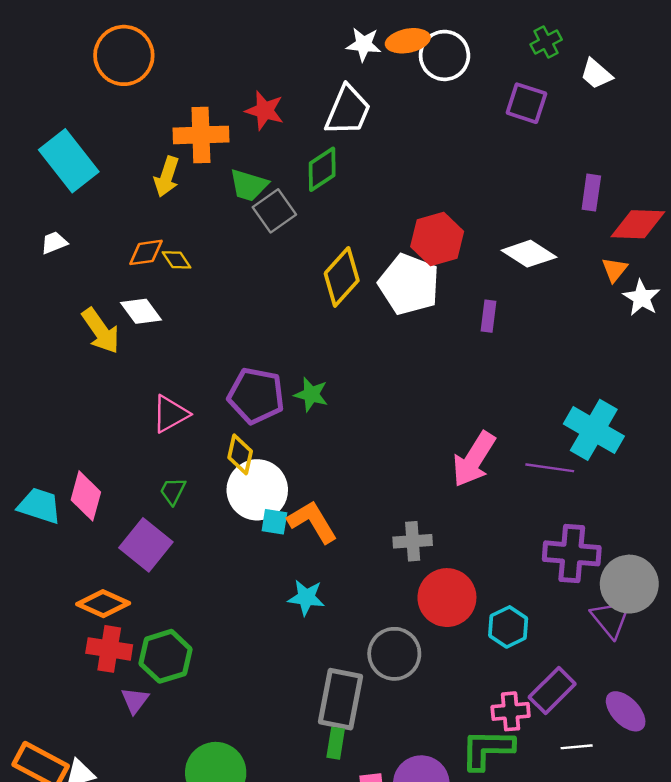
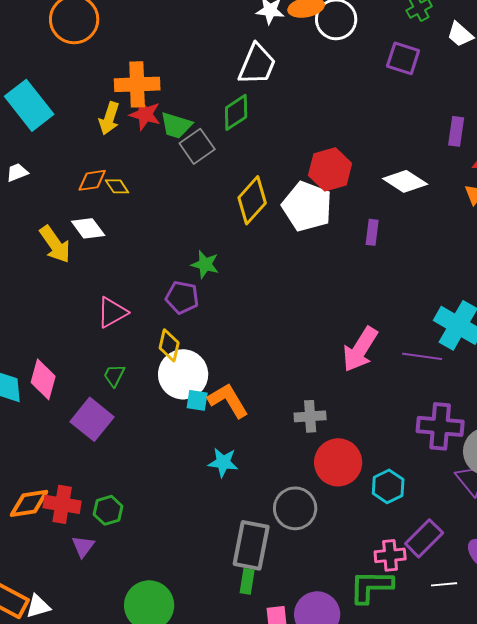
red star: (265, 111) -> (145, 114), moved
green star: (311, 394) -> (205, 264), moved
purple pentagon: (256, 396) -> (182, 297), size x0.7
orange diamond: (103, 604) -> (29, 503), moved, turned -33
green hexagon: (165, 656) -> (108, 510), size x0.7

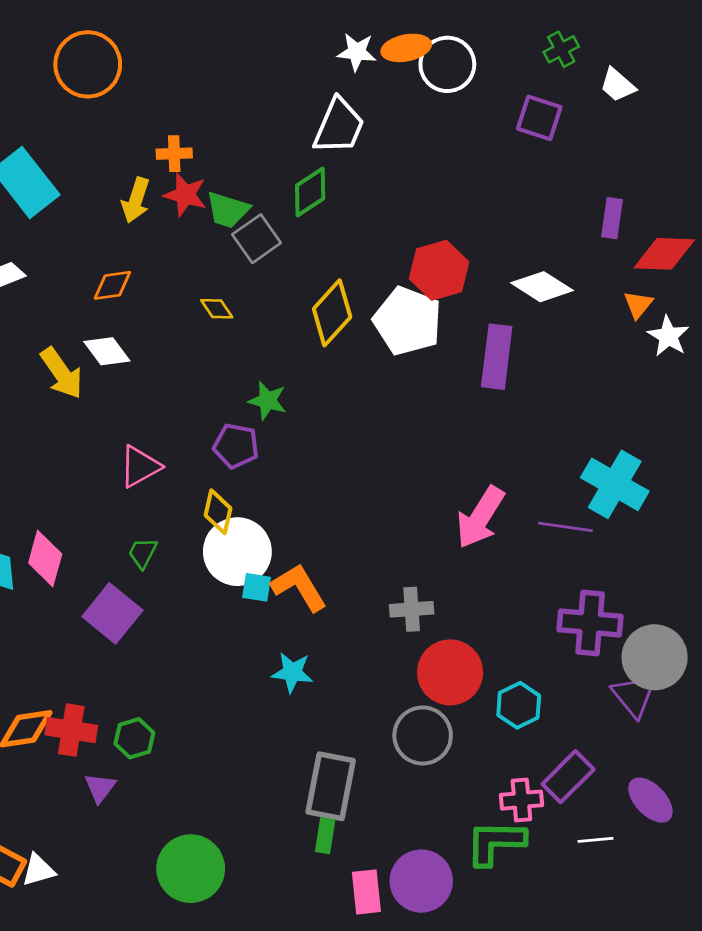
orange cross: (137, 84) -> (174, 154), size x0.6
yellow diamond: (117, 186) -> (217, 309), moved
purple rectangle: (372, 232) -> (497, 357), size x1.8
gray circle: (295, 508) -> (423, 736), moved

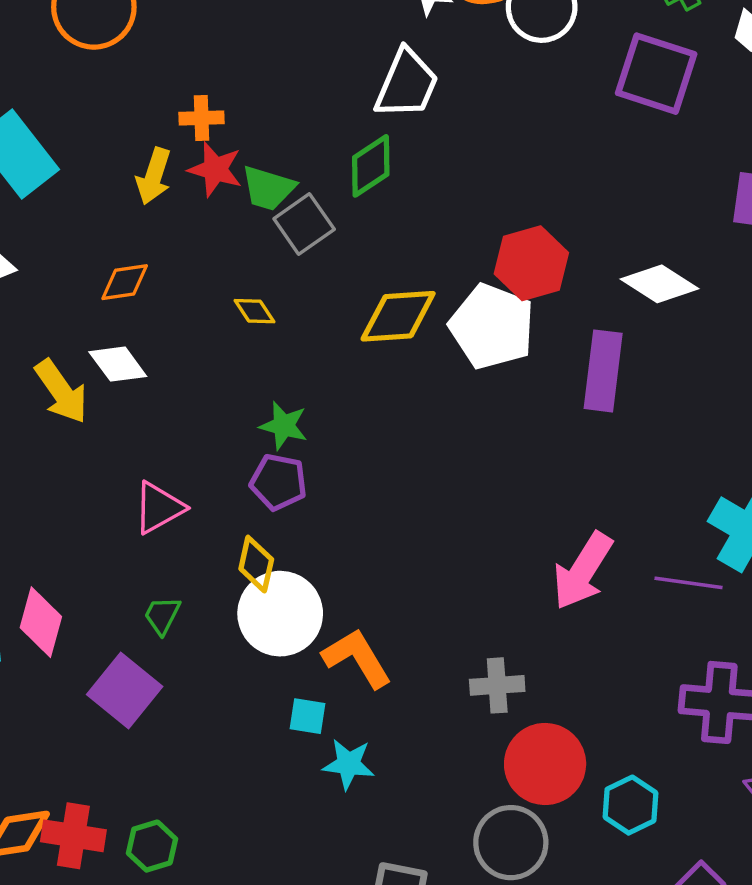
purple square: (539, 118) -> (656, 74), size x1.4
yellow diamond: (332, 313) -> (398, 316), turned 44
green star: (268, 401) -> (284, 426), moved
cyan square: (257, 587) -> (307, 716), moved

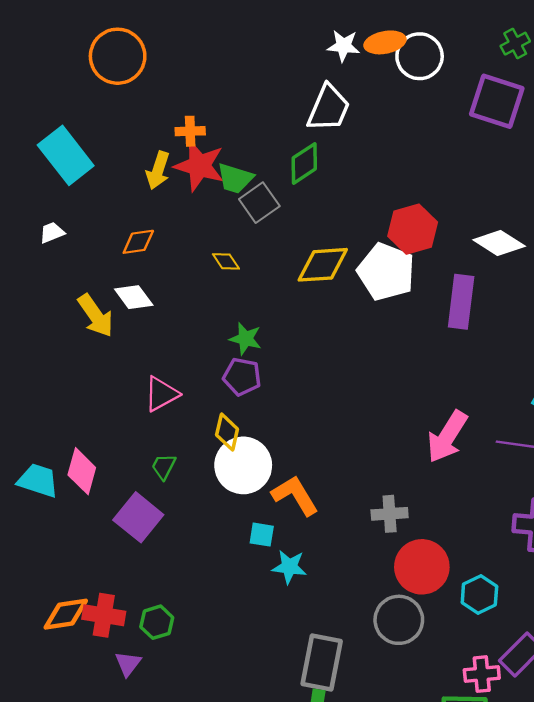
red star: (215, 169) -> (199, 166), size x1.4

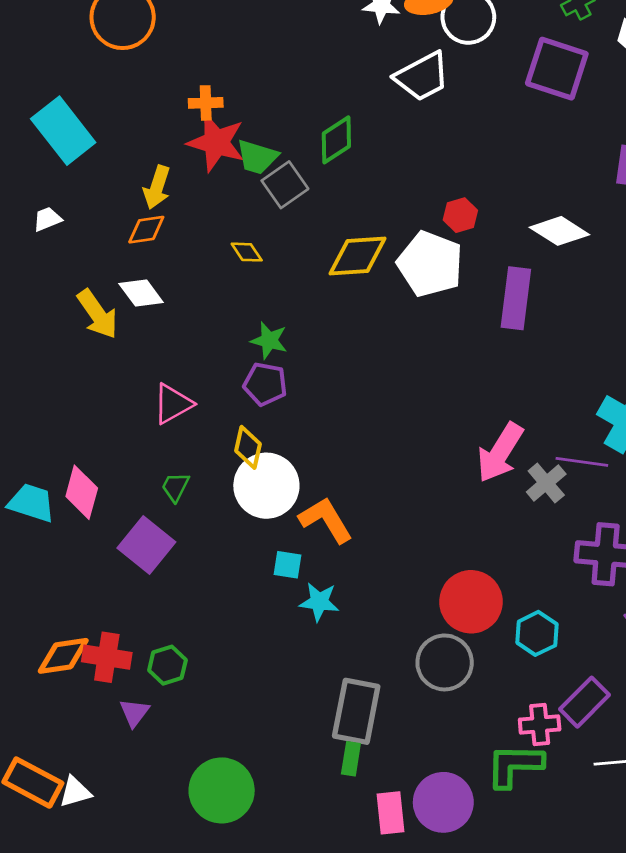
white trapezoid: (328, 108) -> (422, 77), moved, turned 39
yellow arrow: (158, 170) -> (157, 187), moved
red hexagon: (413, 229) -> (460, 215), size x0.6
gray cross: (390, 514) -> (546, 483), moved, turned -36

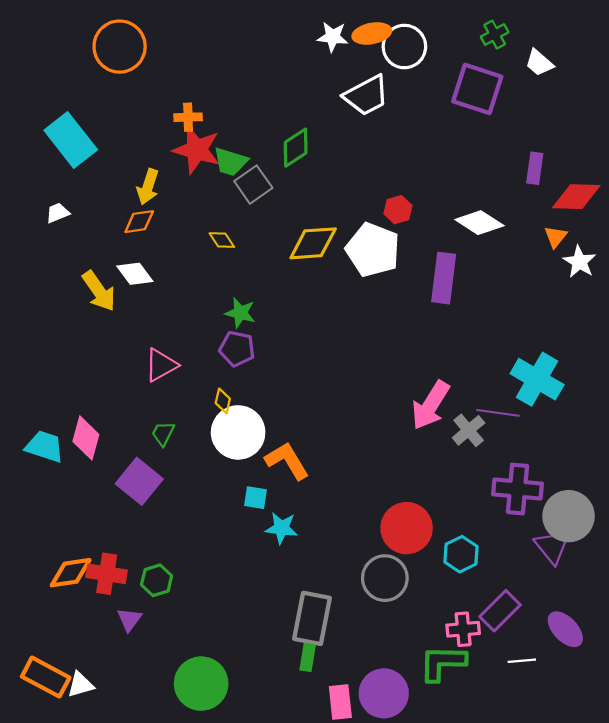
yellow diamond: (248, 447) -> (223, 401), size x0.7

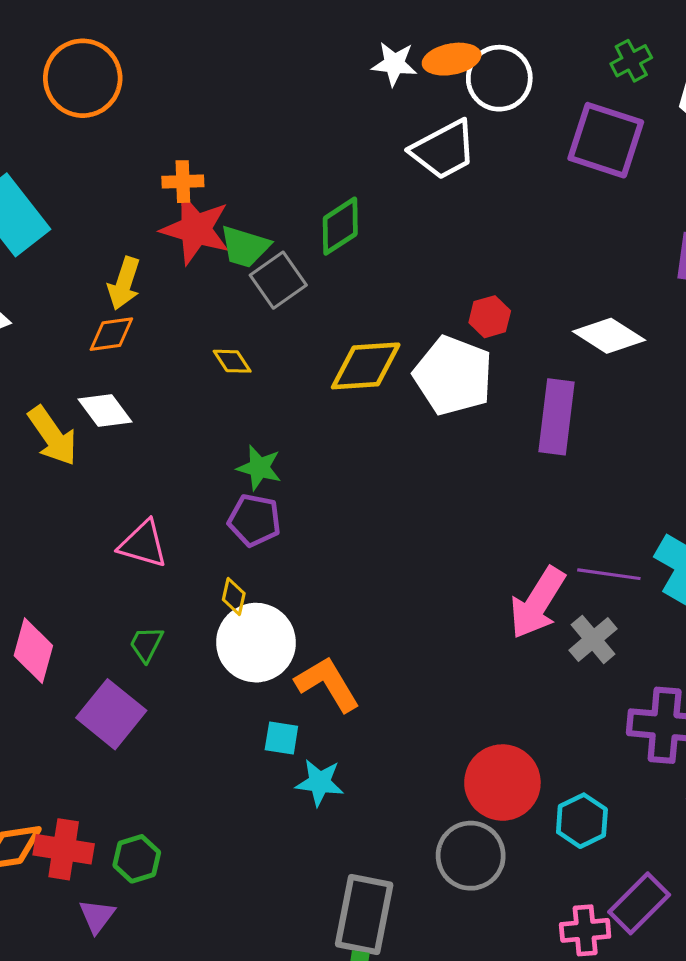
pink triangle: (161, 365) -> (143, 544), turned 45
purple line: (498, 413) -> (609, 574), moved

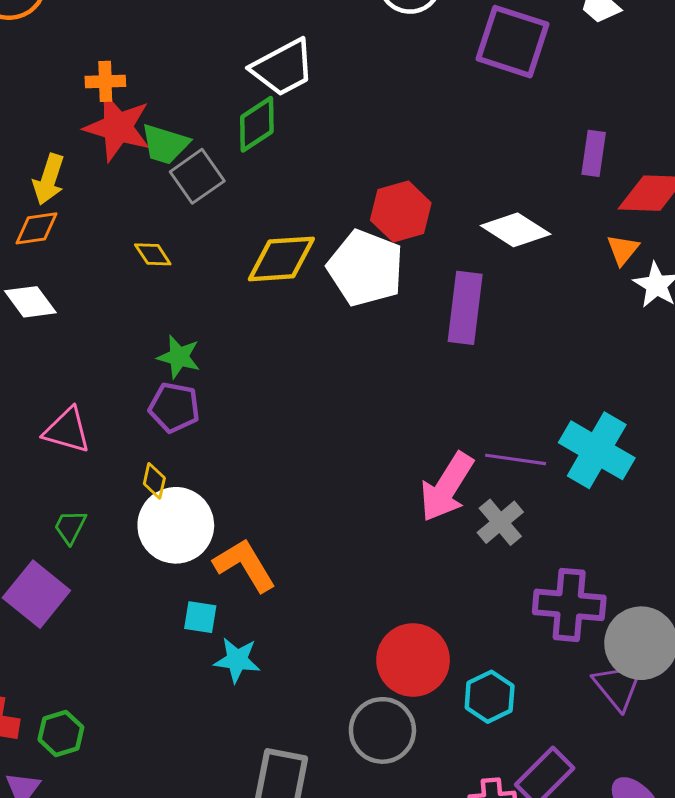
white trapezoid: (444, 150) -> (283, 68), moved
red hexagon: (490, 317) -> (401, 212), size x1.5

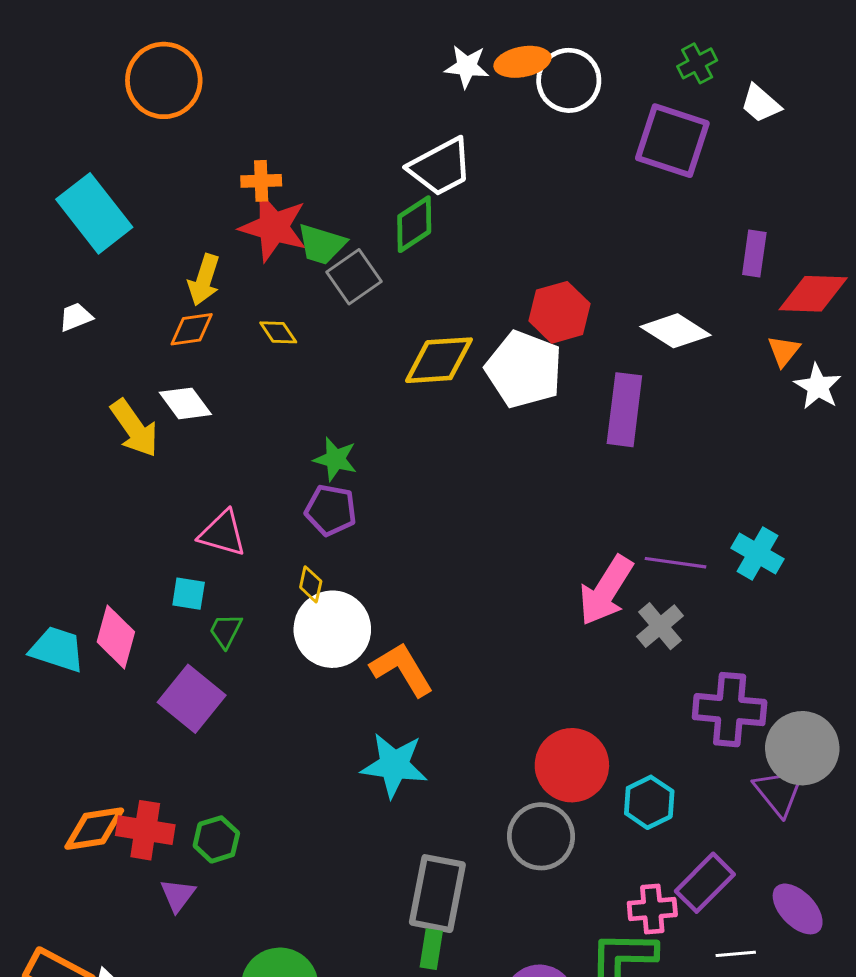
yellow diamond: (153, 254) -> (278, 332), moved
cyan cross: (597, 450) -> (757, 553), size x0.7
cyan square: (200, 617) -> (189, 594), moved
cyan star: (237, 660) -> (394, 765), size x1.4

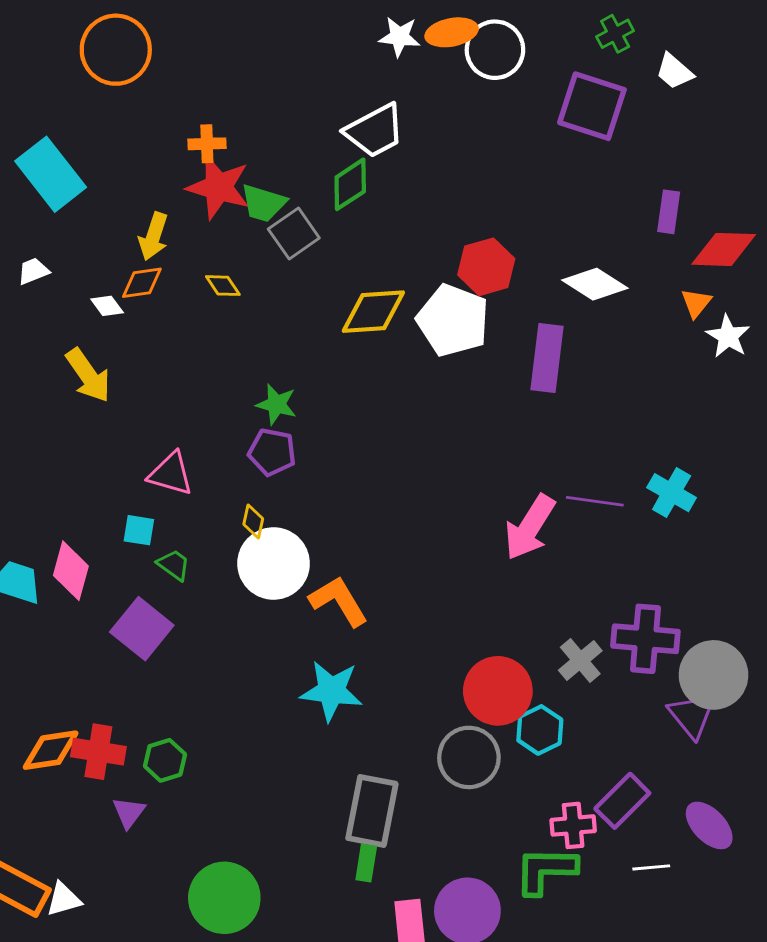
white diamond: (185, 403) -> (107, 306), moved, size x0.7
gray cross: (660, 626) -> (580, 660), moved
green trapezoid: (226, 631) -> (174, 565), turned 99
cyan hexagon: (649, 802) -> (540, 730), moved

